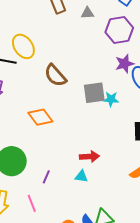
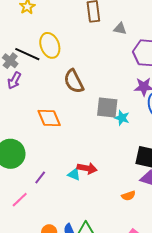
cyan triangle: (81, 176) -> (74, 174), moved
pink line: (32, 203) -> (20, 200), turned 54

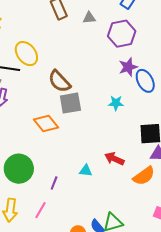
gray square: (107, 108) -> (70, 103), moved
red arrow: (87, 168) -> (114, 159), moved, turned -150
orange semicircle: (128, 196) -> (144, 176), size x1.6

